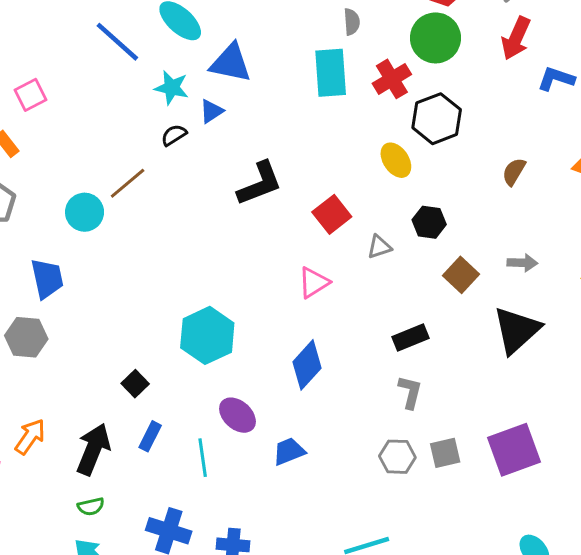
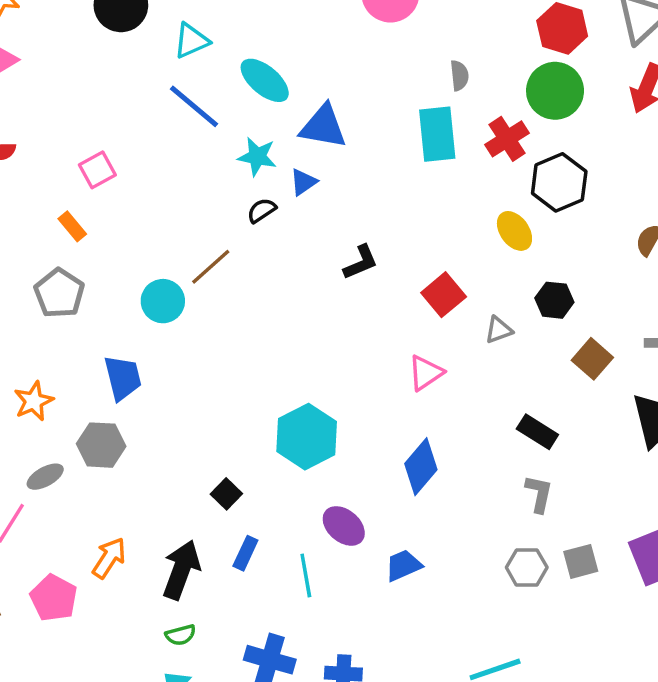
black L-shape: (260, 183) -> (361, 262), size x0.7
black rectangle: (411, 337) -> (537, 432), turned 56

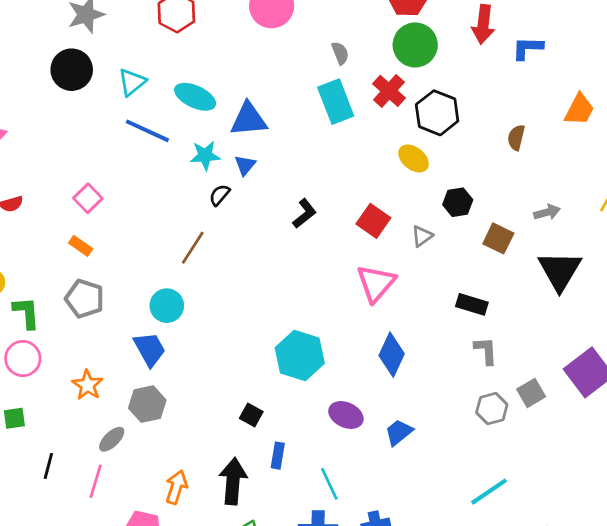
cyan circle: (163, 301) -> (167, 306), moved
pink triangle: (426, 373) -> (376, 283), size x1.4
cyan line: (306, 576) -> (329, 484), moved

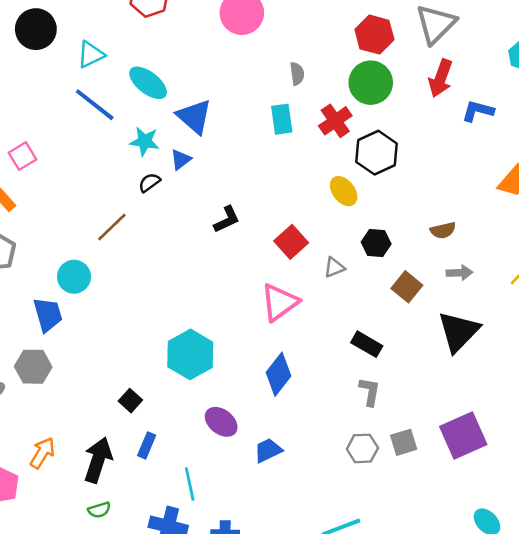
cyan rectangle: (336, 102) -> (282, 119), size x0.7
blue triangle: (249, 119) -> (194, 116), turned 33
brown semicircle: (516, 138) -> (443, 230), moved, turned -130

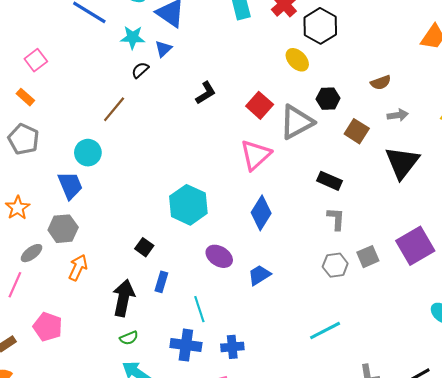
gray triangle: (334, 267) -> (297, 122), size x2.0
orange arrow: (42, 453) -> (78, 268), moved

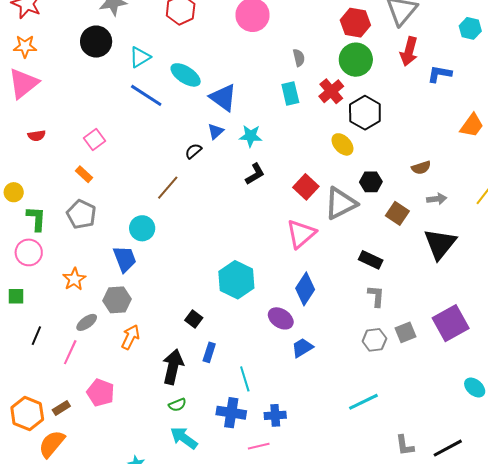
cyan star: (133, 37) -> (251, 136), moved
purple ellipse: (219, 256) -> (281, 318), moved

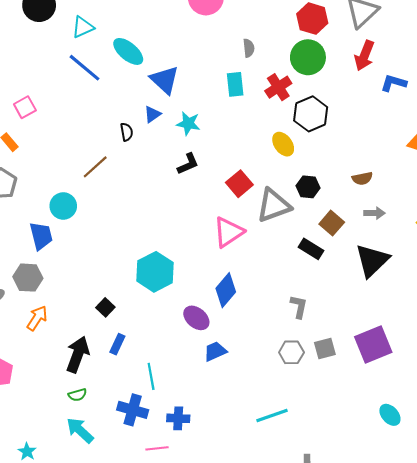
black semicircle: (193, 151) -> (127, 132), turned 114
black rectangle: (371, 260) -> (311, 249), moved

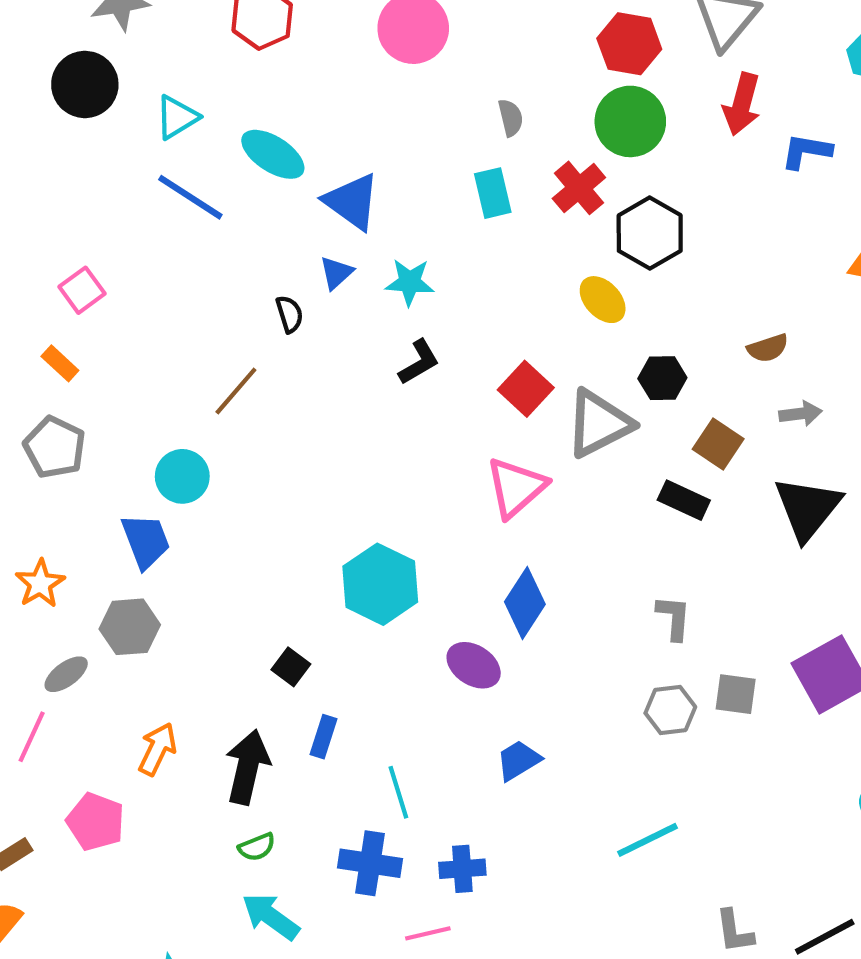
orange arrow: (37, 318) -> (157, 749), moved
gray square: (325, 348) -> (736, 694), turned 30
blue trapezoid: (215, 351) -> (518, 760), moved

